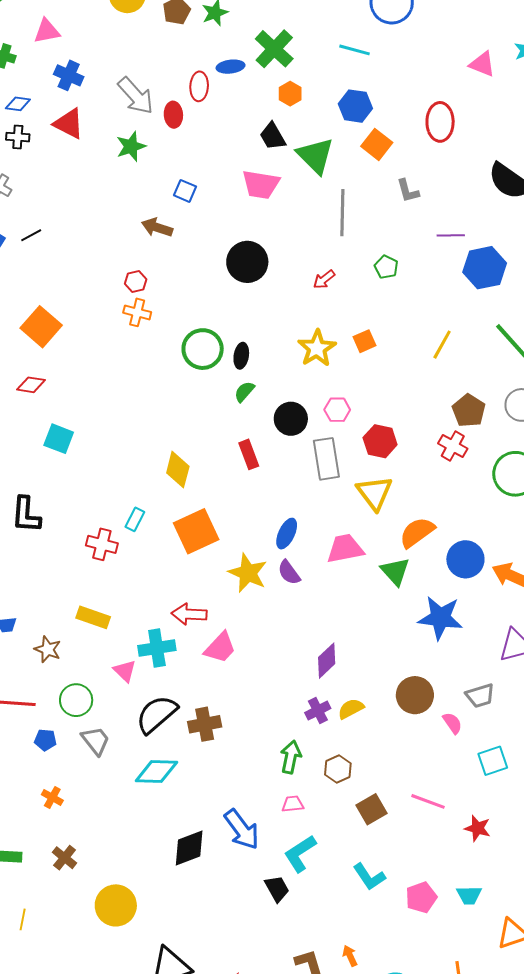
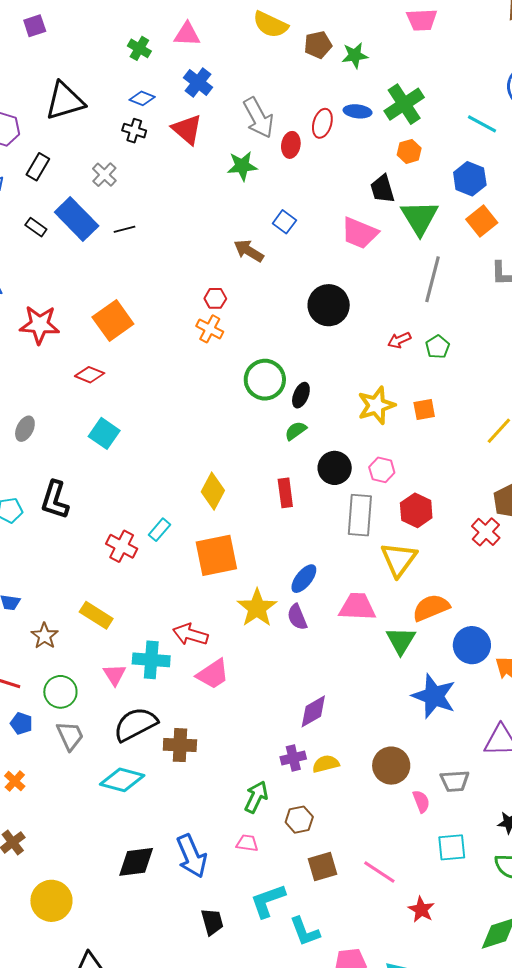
green pentagon: (386, 267) -> (438, 347), moved
cyan L-shape: (300, 854) -> (268, 901), moved

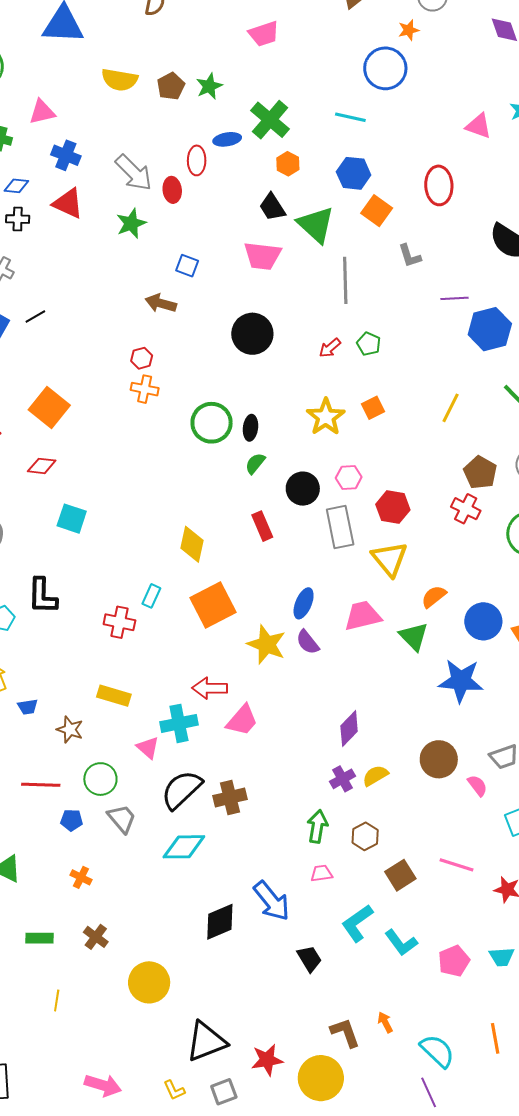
orange semicircle: (431, 608) -> (434, 597), size x0.7

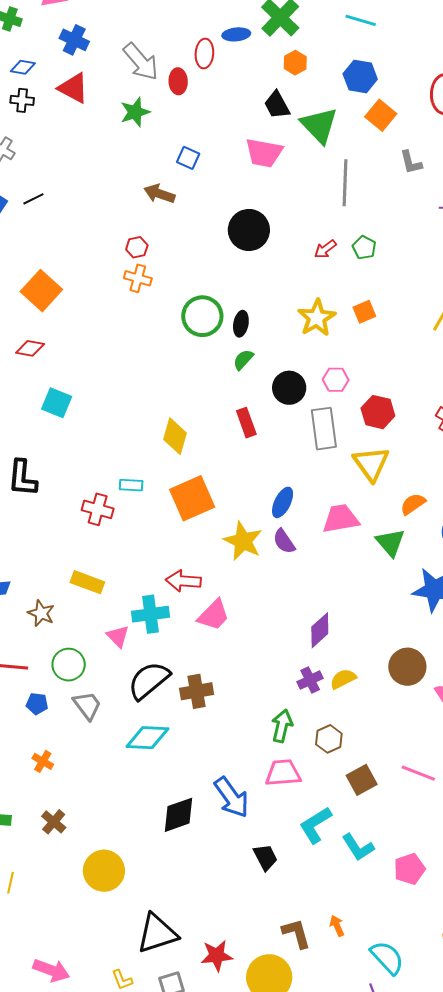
cyan rectangle: (151, 596) -> (131, 485), turned 65
pink trapezoid: (321, 873) -> (283, 773), size x1.6

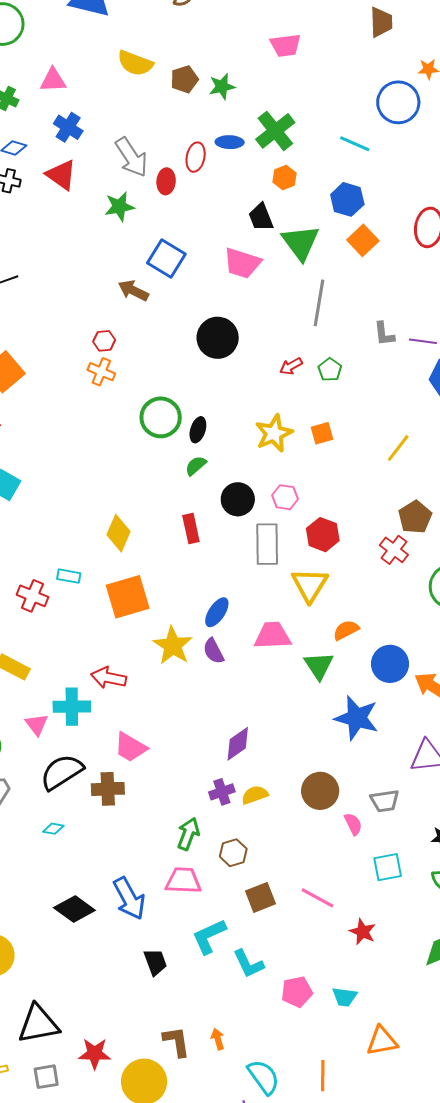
blue square: (188, 158) -> (166, 258), size x1.6
gray L-shape: (411, 162) -> (384, 334), moved
pink trapezoid: (214, 615) -> (130, 747), moved, turned 69
cyan diamond: (147, 738) -> (53, 829), size x0.5
black diamond: (178, 815) -> (74, 909), turned 48

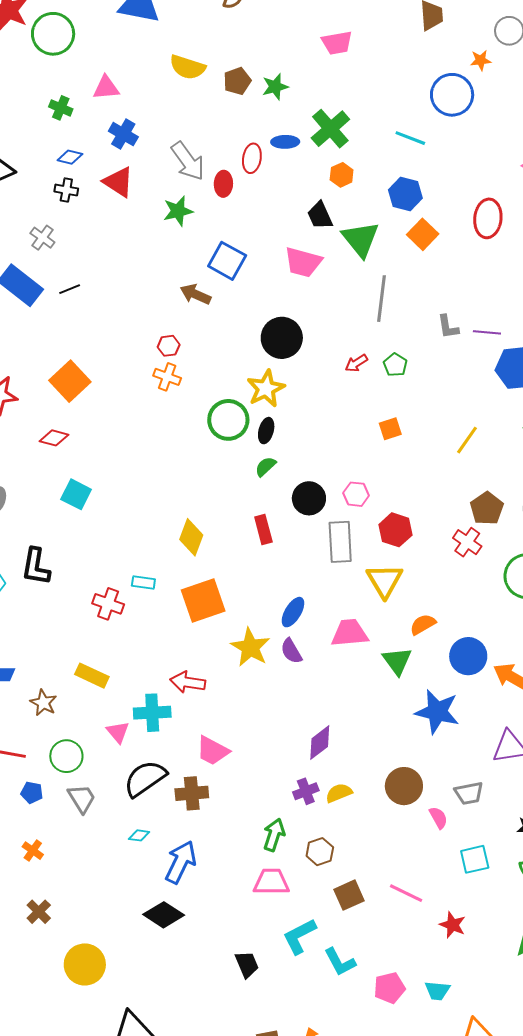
yellow star: (274, 433) -> (266, 389), moved
blue arrow: (129, 898) -> (181, 862), moved, turned -123

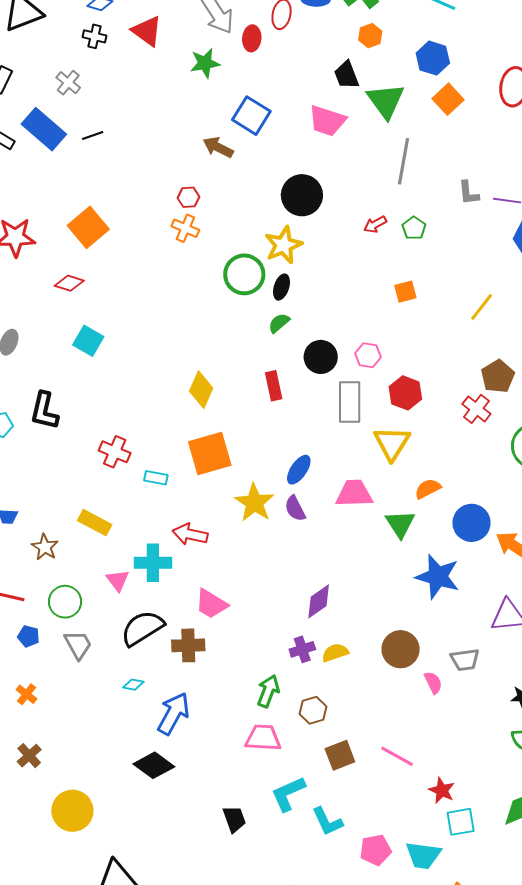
cyan rectangle: (143, 582) -> (156, 478), moved
cyan square: (475, 859) -> (461, 822), moved
cyan trapezoid: (437, 991) -> (423, 855), size x1.4

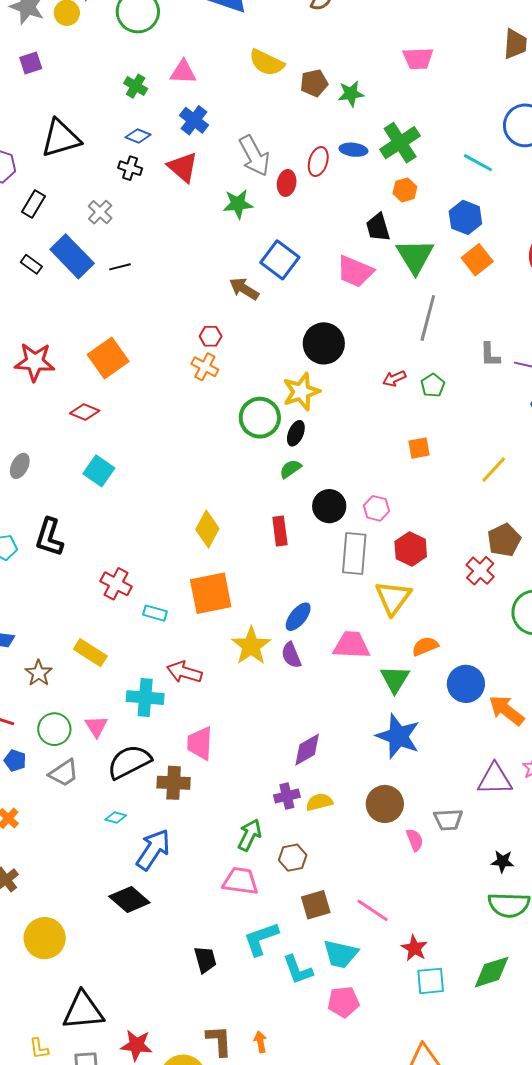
blue star: (438, 577) -> (398, 736), moved
pink triangle: (118, 580) -> (96, 726), moved
pink trapezoid: (211, 604) -> (200, 743), turned 57
gray trapezoid: (78, 645) -> (64, 773), turned 80
cyan trapezoid: (423, 855) -> (341, 954), moved

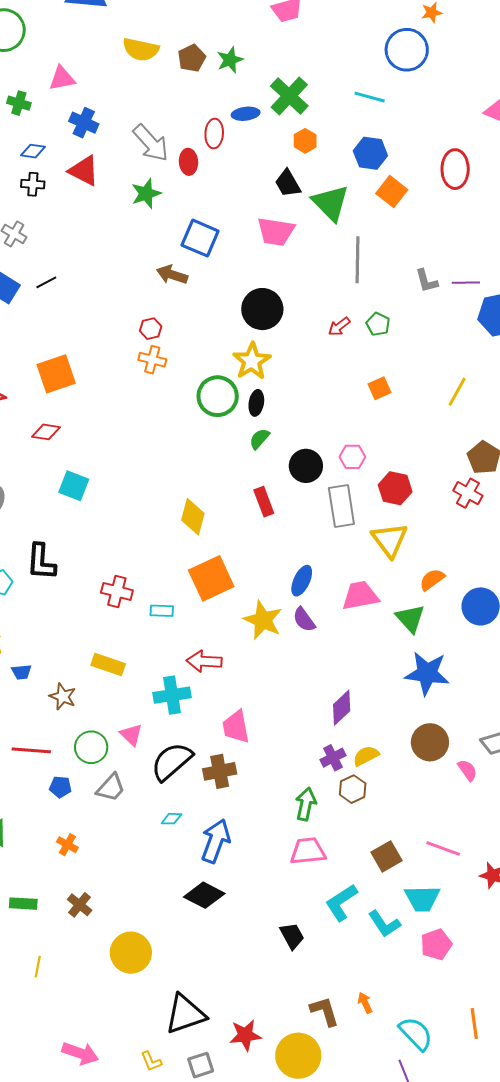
orange square: (108, 358) -> (56, 374), turned 30
brown hexagon: (293, 858) -> (353, 789), moved

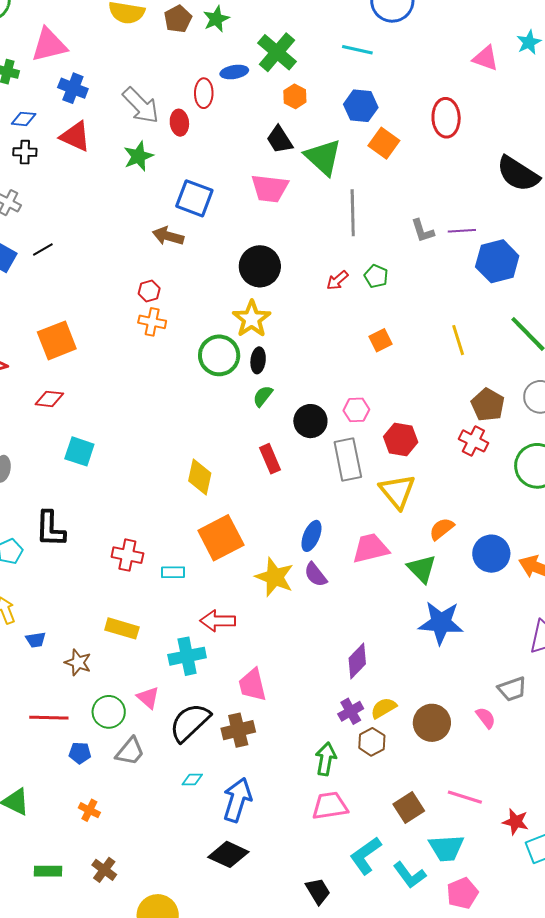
pink triangle: (62, 78) -> (49, 45), size x1.4
yellow line: (457, 392) -> (458, 340), turned -44
brown circle: (430, 742) -> (432, 723), moved

